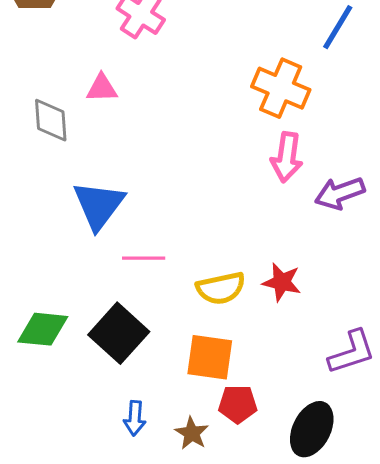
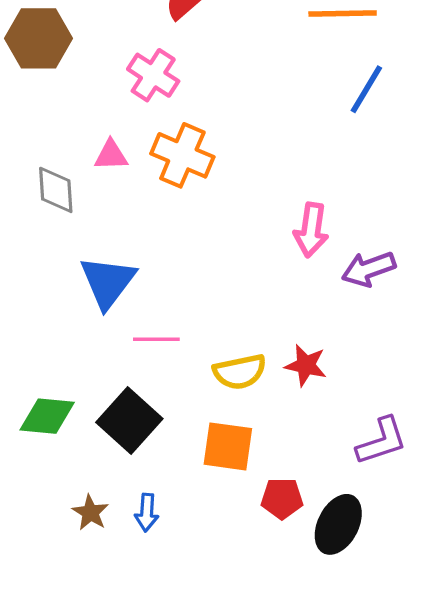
orange cross: (281, 88) -> (182, 155), moved
red pentagon: (238, 404) -> (282, 498), moved
brown star: (192, 433) -> (90, 512), moved

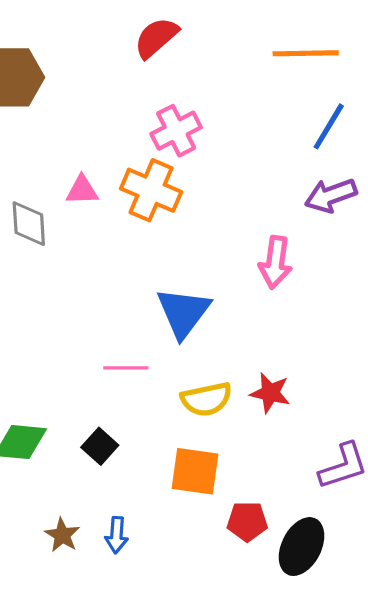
pink cross: (153, 75) -> (176, 131), moved, turned 30
purple arrow: (369, 269) -> (331, 195), moved
blue triangle: (108, 282) -> (183, 312), moved
black square: (129, 420) -> (100, 446), size x0.6

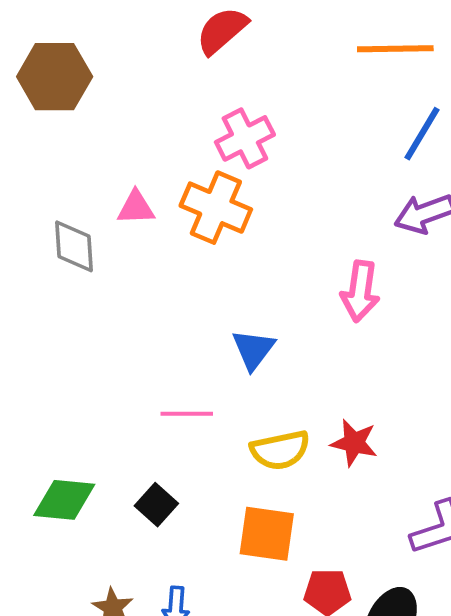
blue triangle: (183, 312) -> (253, 349), size x0.7

